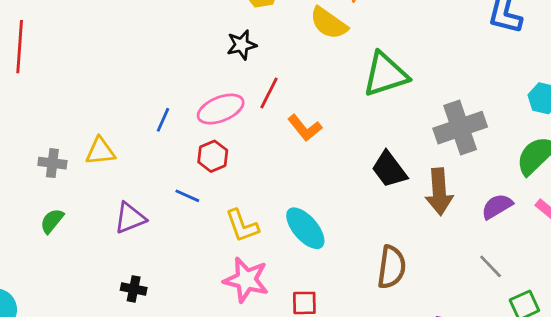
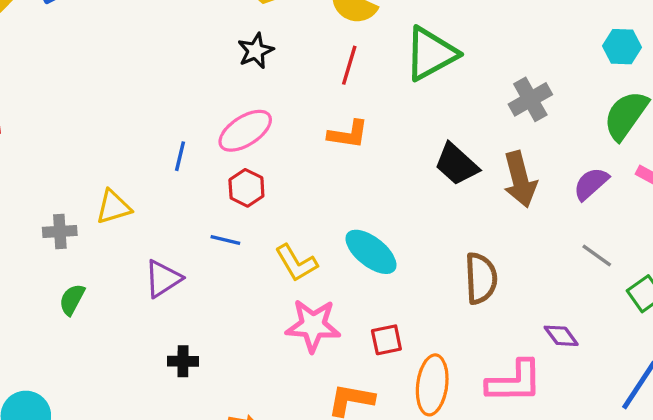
red line: (269, 93) -> (349, 65), moved
orange L-shape: (305, 128) -> (348, 134), turned -32
gray cross: (460, 128) -> (530, 99), size x0.7

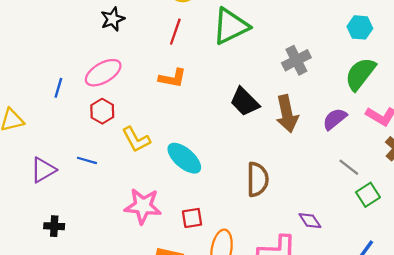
blue line: (225, 240) -> (87, 160), moved
gray line: (597, 256) -> (349, 167), moved
yellow L-shape: (296, 263) -> (136, 139), moved

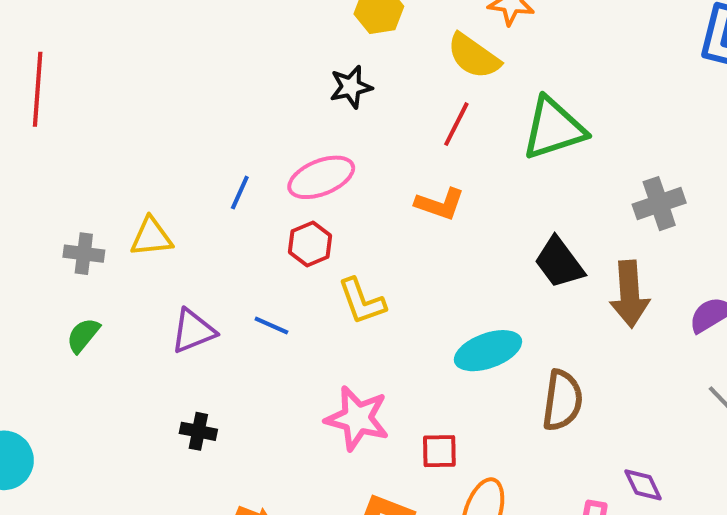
cyan ellipse: (184, 158) -> (488, 351), moved, turned -69

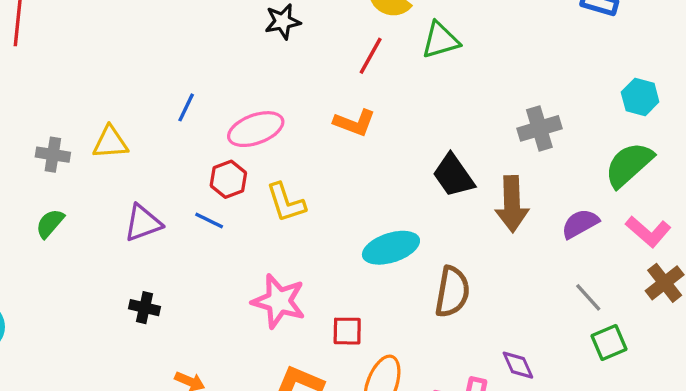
green triangle: (554, 128) -> (440, 40), moved, size x0.7
pink ellipse: (321, 177) -> (256, 129), moved
red hexagon: (310, 244) -> (228, 179), moved

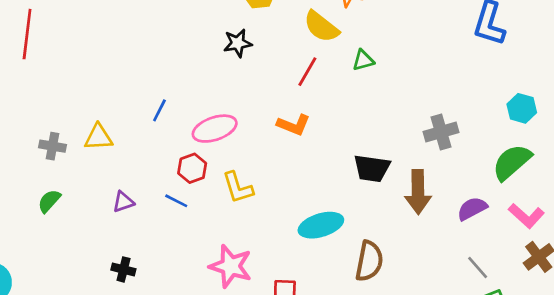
green triangle: (440, 40) -> (363, 60), size x0.7
black trapezoid: (453, 175) -> (372, 168), turned -48
purple triangle: (143, 223) -> (123, 202), size x0.7

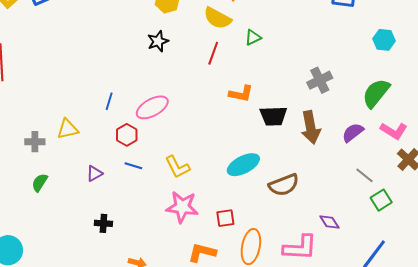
cyan hexagon: (522, 108) -> (384, 40), moved
orange L-shape: (294, 125) -> (241, 94), moved
red hexagon: (192, 168) -> (127, 135), moved
yellow L-shape: (238, 188) -> (177, 167), moved
brown semicircle: (369, 261) -> (284, 185), turned 68

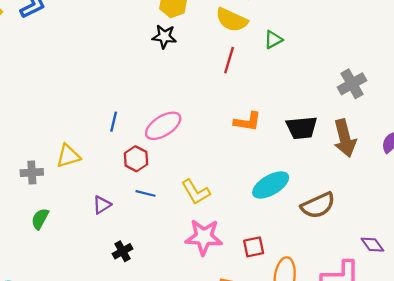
black star: (158, 41) -> (164, 37), moved, turned 30
orange L-shape: (241, 94) -> (247, 122), moved
black cross: (103, 223) -> (123, 251), moved, turned -30

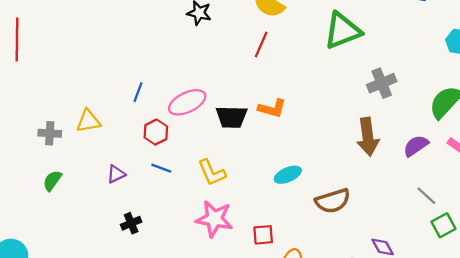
green triangle: (273, 40) -> (342, 31), moved, size x2.0
black trapezoid: (302, 128) -> (231, 117), moved
cyan ellipse: (271, 185) -> (288, 175), size x0.7

